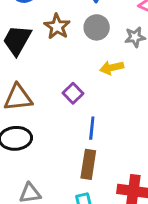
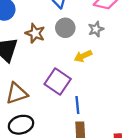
purple square: (73, 93) -> (58, 81), size x1.6

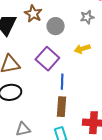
gray circle: (65, 28) -> (56, 26), moved
yellow arrow: (83, 56) -> (82, 49), moved

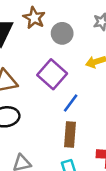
blue line: (62, 82) -> (71, 103), turned 35

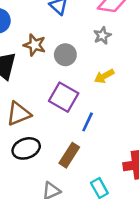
brown rectangle: (70, 134) -> (69, 155), moved, turned 40

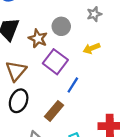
brown star: (35, 45) -> (38, 38), moved
brown triangle: (19, 114) -> (16, 71), turned -35
black ellipse: (26, 148) -> (19, 101), turned -55

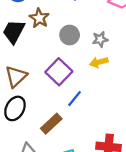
gray star: (94, 14) -> (100, 39), moved
brown star: (38, 38) -> (39, 18), moved

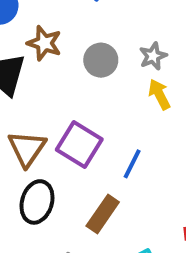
yellow arrow: (99, 62) -> (159, 94), turned 90
purple square: (59, 72) -> (79, 144), moved

